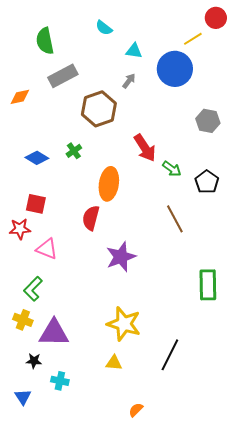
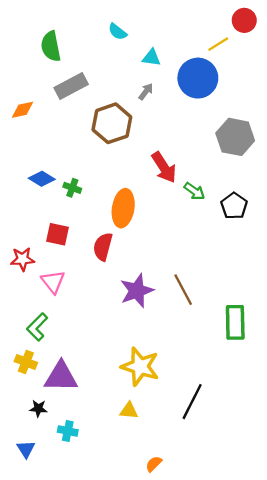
gray hexagon: (208, 121) -> (235, 137), size x1.4
green cross: (74, 151) -> (72, 188), moved, turned -35
red square: (36, 204) -> (58, 234), moved
brown line: (175, 219) -> (183, 290), moved
pink triangle: (47, 249) -> (53, 282), turned 30

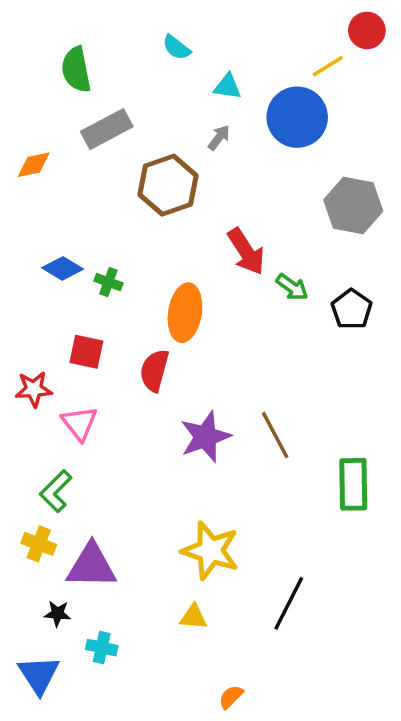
blue triangle: (26, 449) -> (39, 675), size x1.5

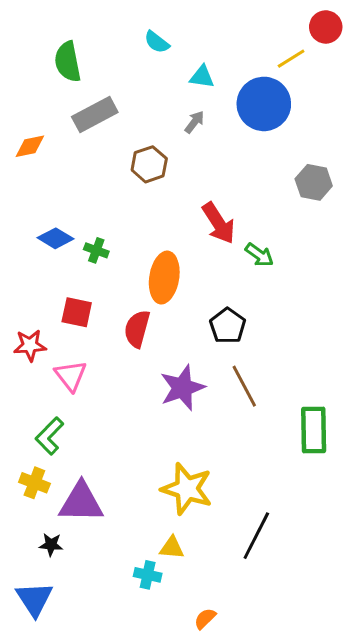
brown hexagon: (168, 185) -> (149, 164), size x0.7
gray hexagon: (353, 206) -> (314, 182), size x0.7
black pentagon: (352, 309) -> (228, 326), moved
cyan cross: (102, 648) -> (148, 575), moved

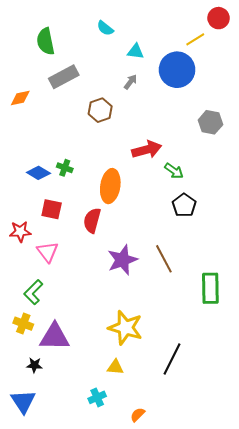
red arrow: (219, 223) -> (147, 150), turned -72
blue diamond: (56, 238) -> (38, 173), moved
black pentagon: (228, 326) -> (184, 205), moved
cyan cross: (148, 575) -> (97, 397), moved, turned -36

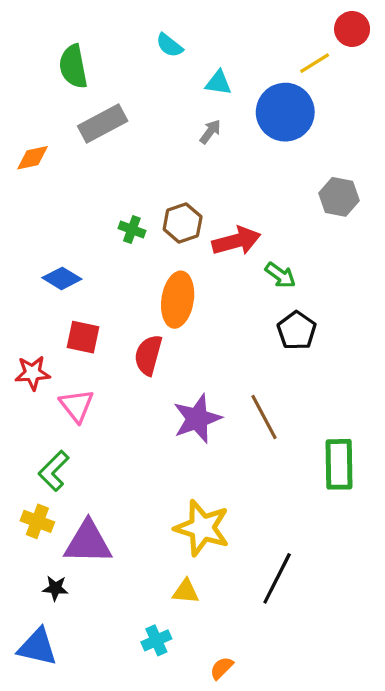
brown hexagon: (100, 110) -> (183, 223), moved
green cross: (65, 168) -> (132, 230), moved
blue triangle: (23, 401) -> (37, 647), turned -44

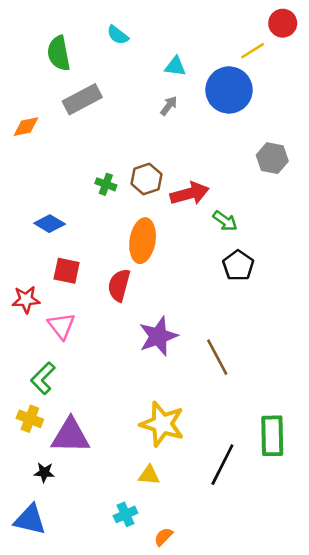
cyan semicircle: (169, 45) -> (118, 35), moved
brown line: (264, 417) -> (217, 357), moved
green rectangle: (339, 464) -> (272, 436), moved
orange semicircle: (222, 668) -> (163, 537), moved

